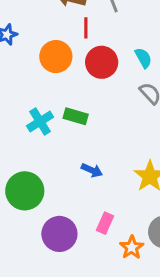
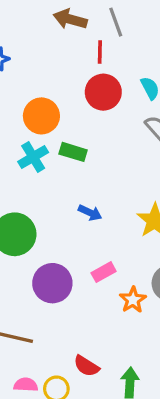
red line: (86, 28) -> (100, 52), moved
orange circle: (56, 57) -> (41, 116), moved
pink rectangle: (105, 223) -> (104, 272), turned 36

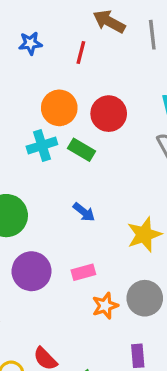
red line: (100, 52) -> (81, 52), moved
red circle: (103, 92) -> (109, 114), moved

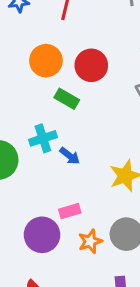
cyan cross: (42, 145) -> (43, 138), moved
purple circle: (32, 271) -> (42, 235), moved

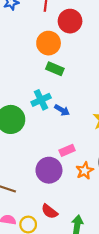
orange circle: (46, 61) -> (49, 43), moved
red circle: (91, 65) -> (70, 21), moved

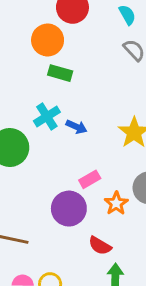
red semicircle: (50, 211) -> (100, 246), moved

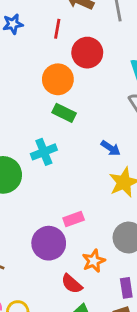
blue arrow: (76, 127) -> (111, 148), moved
orange star: (116, 203) -> (94, 261), moved

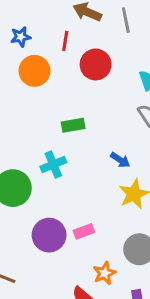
orange circle: (58, 79) -> (35, 71), moved
green rectangle: (64, 113) -> (73, 125), turned -35
purple circle: (49, 243) -> (49, 235), moved

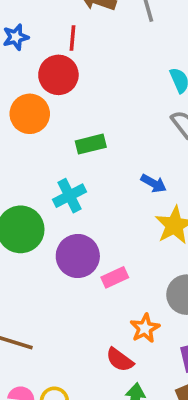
red circle: (96, 64) -> (58, 75), moved
orange circle: (35, 71) -> (30, 114), moved
purple circle: (49, 235) -> (78, 256), moved

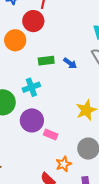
blue arrow: (154, 183) -> (70, 63), moved
pink rectangle: (115, 277) -> (51, 134), turned 40

